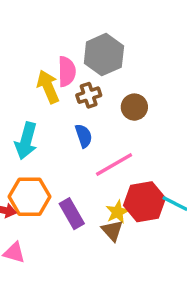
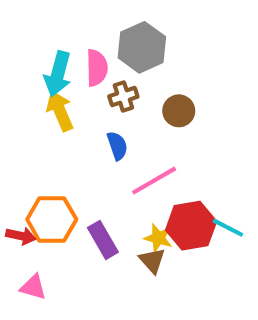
yellow arrow: (48, 87) -> (60, 111), moved
cyan arrow: (26, 141) -> (58, 74), moved
yellow star: (117, 212) -> (158, 238), turned -30

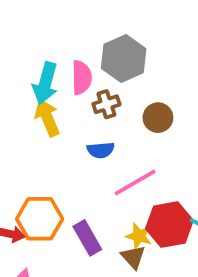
blue semicircle: (117, 146) -> (101, 150), turned 104

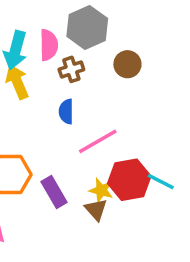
brown circle: (158, 118) -> (127, 64), moved
blue semicircle: (101, 150) -> (66, 112), turned 95

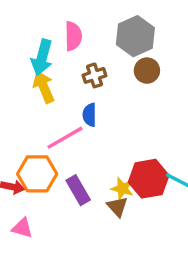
gray hexagon: (87, 27) -> (135, 36), moved
pink semicircle: (49, 45) -> (73, 36), moved
pink line: (98, 141) -> (65, 138), moved

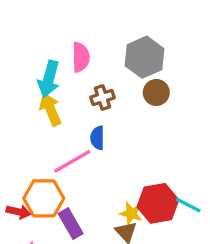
purple rectangle: (78, 190) -> (71, 224), moved

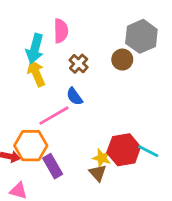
gray hexagon: (145, 57) -> (141, 36), moved
brown cross: (102, 98) -> (79, 64), turned -30
blue semicircle: (97, 138) -> (74, 96), turned -36

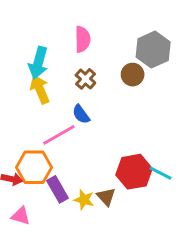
pink semicircle: (61, 31) -> (83, 39), moved
yellow star: (102, 158) -> (84, 200), moved

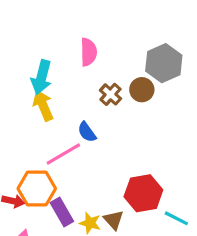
brown cross: (85, 79) -> (110, 94), moved
cyan line: (161, 173) -> (176, 218), moved

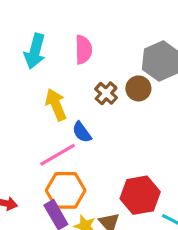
cyan arrow: (41, 77) -> (35, 51), moved
yellow arrow: (43, 105) -> (56, 105), moved
orange hexagon: (37, 189) -> (66, 190), moved

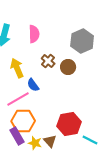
brown circle: (138, 88) -> (68, 67), moved

